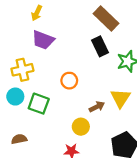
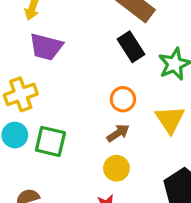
orange circle: (69, 81) -> (123, 99), moved
brown arrow: (97, 107) -> (118, 133), moved

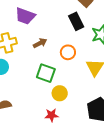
brown arrow: (118, 133) -> (40, 43), moved
green square: (50, 141) -> (46, 73), moved

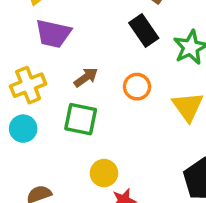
green square: (46, 73) -> (81, 119), moved
yellow circle: (60, 93) -> (104, 173), moved

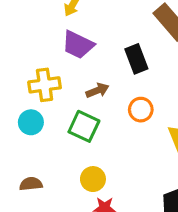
black rectangle: (144, 30) -> (136, 59), moved

